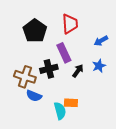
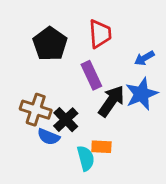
blue star: (99, 66) -> (141, 94), size x1.6
black cross: (49, 69) -> (66, 120), moved, turned -30
black arrow: (78, 71) -> (111, 101), size x1.6

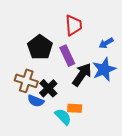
black pentagon: (50, 44) -> (40, 47), moved
cyan semicircle: (86, 158) -> (63, 117), turned -30

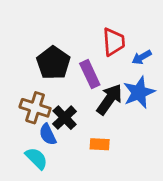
red trapezoid: (74, 25) -> (114, 42), moved
blue semicircle: (36, 101) -> (48, 134), turned 42
cyan semicircle: (63, 117) -> (36, 158), moved

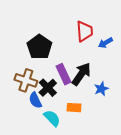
purple rectangle: (90, 74) -> (64, 74), moved
blue star: (139, 92) -> (101, 89), moved, size x0.6
cyan semicircle: (36, 158) -> (52, 118), moved

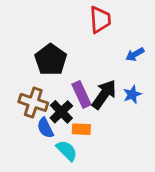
red trapezoid: (84, 31) -> (100, 20), moved
blue star: (101, 89) -> (132, 94), moved
orange rectangle: (74, 108) -> (81, 129), moved

